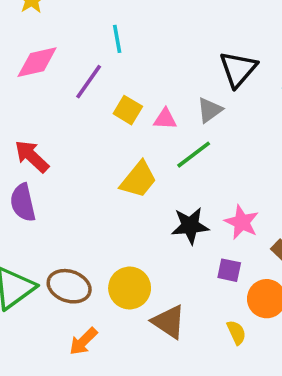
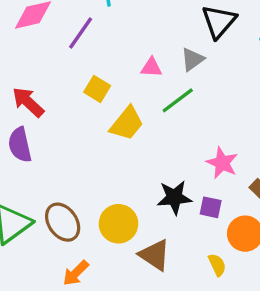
yellow square: (128, 110) -> (97, 89), moved
black star: (190, 226) -> (174, 197), moved
brown ellipse: (69, 286) -> (63, 222), turned 36

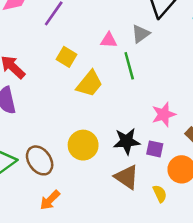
green line: (178, 100) -> (129, 66), turned -68
pink star: (222, 163) -> (164, 114), turned 30
yellow circle: (119, 224) -> (83, 145), moved
brown triangle: (155, 255) -> (127, 177), moved

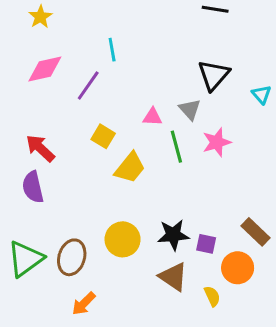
gray triangle: (141, 34) -> (190, 109), turned -36
pink star: (164, 114) -> (217, 142), moved
brown ellipse: (40, 160) -> (72, 257), turned 52

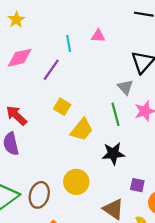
pink triangle: (152, 117) -> (98, 36), moved
black star: (173, 235) -> (113, 154), moved

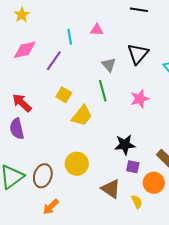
gray triangle: (125, 87) -> (109, 65), moved
green line: (115, 114) -> (103, 91), moved
black star: (113, 154) -> (125, 145), moved

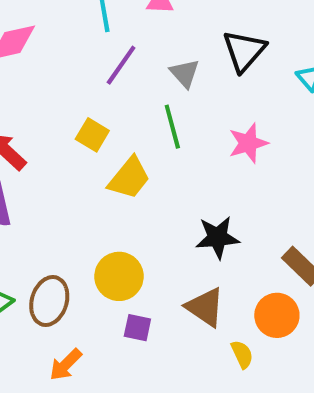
purple line: (54, 61) -> (121, 65), moved
purple square: (133, 167) -> (137, 328), moved
brown triangle: (111, 189) -> (205, 307), moved

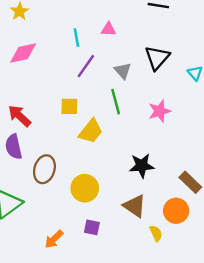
yellow square: (92, 135) -> (69, 106), turned -30
brown ellipse: (49, 301) -> (44, 169), moved
purple square: (137, 328) -> (92, 227), moved

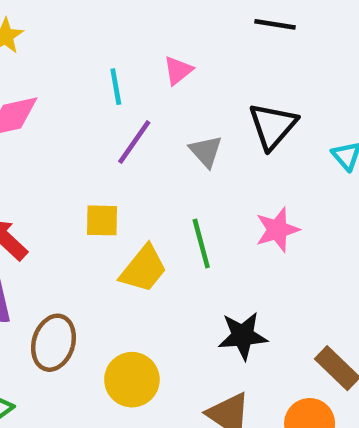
pink triangle: (108, 29) -> (178, 70), turned -42
green line: (116, 102) -> (201, 244), moved

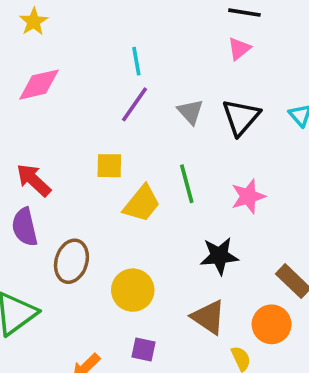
pink triangle: (178, 70) -> (239, 49), moved
cyan line: (116, 87) -> (136, 61), moved
black triangle: (273, 126) -> (241, 117), moved
pink star: (277, 230) -> (248, 196), moved

